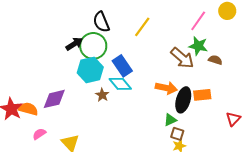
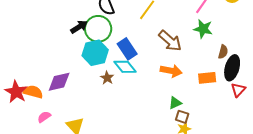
brown arrow: (182, 58) -> (170, 41), moved
brown semicircle: (215, 60) -> (223, 52), moved, turned 88
black ellipse: (183, 100) -> (232, 68), moved
red triangle: (233, 119) -> (238, 90), moved

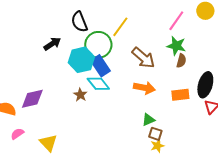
green circle: (98, 29) -> (98, 45), moved
brown semicircle: (223, 52) -> (181, 61), moved
cyan hexagon: (95, 53) -> (81, 60), moved

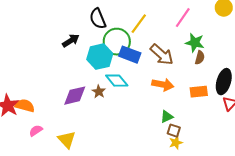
pink line: (176, 21) -> (183, 18), moved
blue rectangle: (100, 66) -> (130, 55), moved, turned -35
purple diamond: (32, 99) -> (75, 96), moved

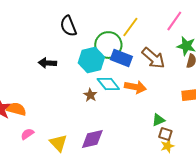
black semicircle: (98, 19) -> (68, 26), moved
black arrow: (71, 41) -> (47, 63), moved, turned -144
orange arrow: (163, 85) -> (135, 87), moved
purple diamond: (75, 96) -> (92, 139), moved

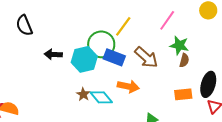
black semicircle: (68, 26) -> (24, 25), moved
black arrow: (47, 63) -> (53, 54), moved
cyan diamond: (108, 84) -> (101, 97), moved

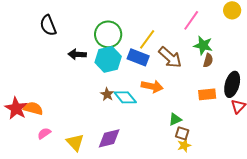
yellow line: (123, 26) -> (147, 39), moved
green circle: (101, 44) -> (108, 34), moved

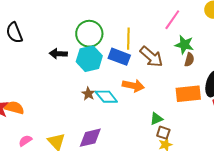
black semicircle: (48, 25) -> (14, 33), moved
yellow line: (147, 39) -> (128, 39), turned -35
orange rectangle: (207, 94) -> (188, 94), size x1.4
pink semicircle: (44, 133) -> (25, 141), moved

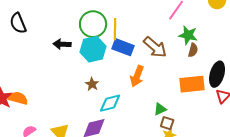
yellow line: (128, 39) -> (115, 29), moved
orange arrow: (133, 86) -> (137, 76), turned 100
cyan diamond: (106, 97) -> (110, 103), moved, turned -65

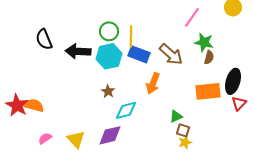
black semicircle: (18, 23) -> (44, 39), moved
green circle: (93, 24) -> (109, 31), size x0.7
black arrow: (62, 44) -> (78, 51), size x1.4

